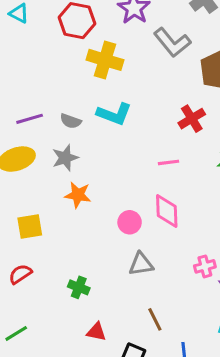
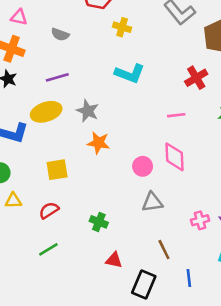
yellow cross: (105, 60) -> (122, 27), size x0.6
gray semicircle: (71, 121) -> (60, 34), moved
gray star: (65, 158) -> (88, 111), turned -30
pink cross: (205, 266) -> (200, 220), moved
green line: (16, 333) -> (48, 249), moved

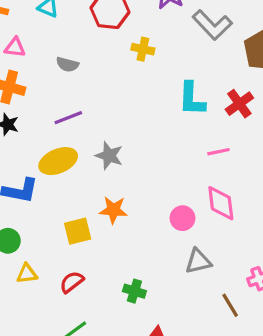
cyan L-shape: (130, 74) -> (192, 99), moved, turned 76
orange star: (98, 143) -> (113, 210), moved
brown line: (164, 250) -> (230, 305), moved

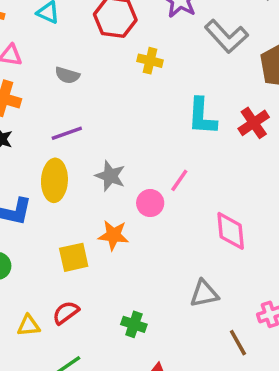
pink line: (219, 152) -> (179, 180), moved, turned -45
yellow ellipse: (58, 161) -> (54, 180), turned -66
pink circle: (182, 218) -> (150, 203), moved
yellow triangle: (27, 274) -> (29, 326), moved

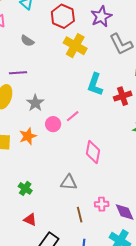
yellow cross: (150, 61) -> (75, 46), size x1.6
orange star: (113, 235) -> (28, 136), turned 30

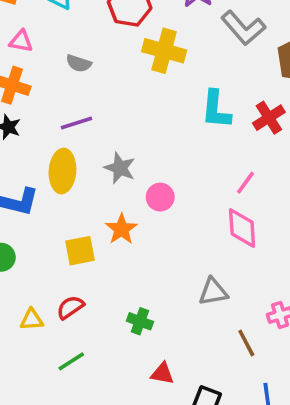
pink line: (73, 116) -> (245, 183), moved

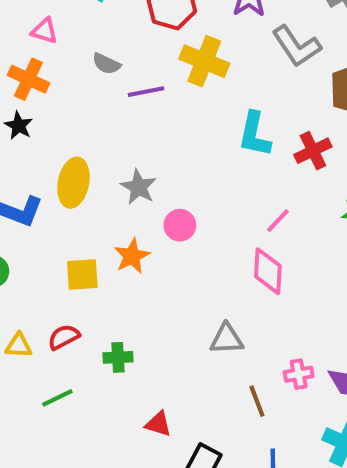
purple line: (76, 123) -> (146, 92), moved
green cross: (140, 321) -> (118, 357), moved, turned -30

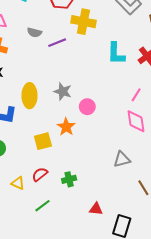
yellow triangle: (19, 346) -> (18, 183), turned 32

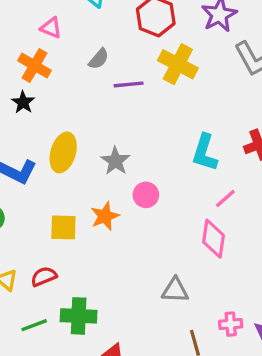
gray semicircle: (34, 32) -> (99, 59), turned -80
cyan L-shape: (116, 54) -> (205, 153), moved
green cross: (69, 179) -> (79, 316), moved, size x1.5

